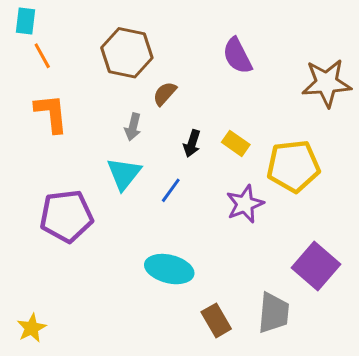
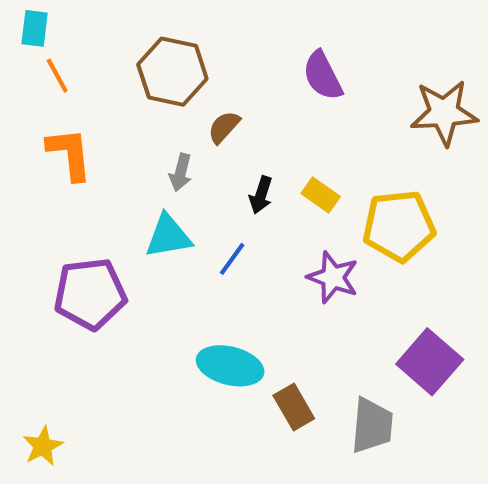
cyan triangle: (124, 174) -> (168, 236), turned 42
purple star: (245, 204) -> (333, 277), turned -30
brown rectangle: (216, 320) -> (294, 407), moved

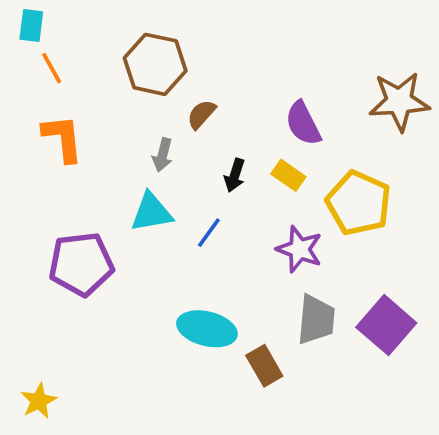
purple semicircle: (323, 76) -> (303, 124), moved
yellow pentagon: (399, 226) -> (359, 203), turned 30
gray trapezoid: (372, 426) -> (316, 320), moved

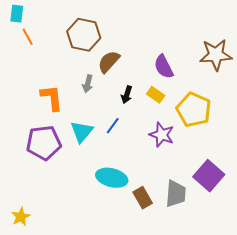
brown semicircle: (201, 114) -> (109, 62), size x1.4
orange L-shape: (63, 138) -> (52, 98), moved
cyan triangle: (151, 212) -> (82, 132), moved, turned -40
gray trapezoid: (316, 320) -> (176, 194), moved

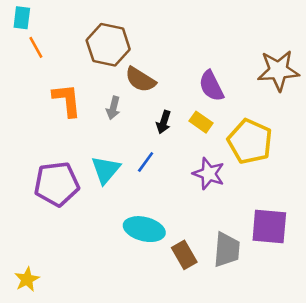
brown semicircle: (109, 62) -> (140, 80), turned -100
orange L-shape: (52, 98) -> (67, 100), moved
purple square: (209, 176) -> (269, 226), turned -36

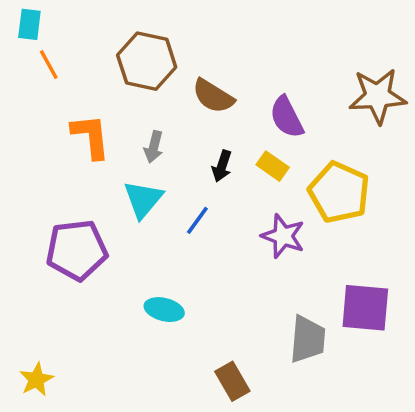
brown semicircle: (140, 80) -> (213, 96), moved
cyan triangle: (106, 170) -> (143, 199), moved
cyan ellipse: (144, 229) -> (164, 310), moved, size x0.7
brown rectangle: (184, 255) -> (232, 381), moved

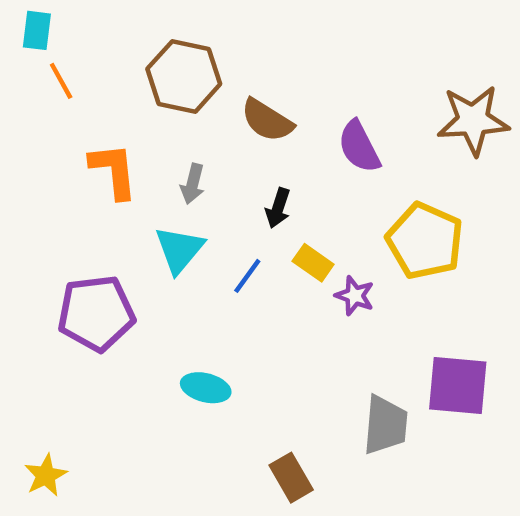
yellow rectangle: (273, 166) -> (313, 263), moved
purple star: (283, 236) -> (355, 296), size x0.7

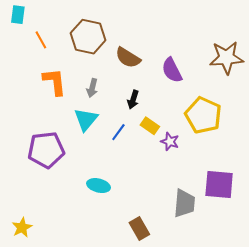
orange line: (61, 81) -> (41, 40), moved

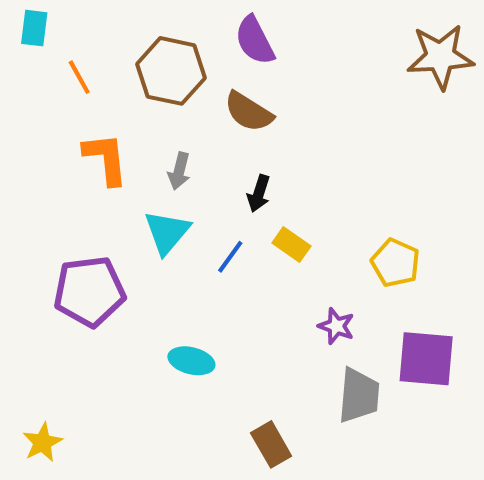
brown star: (226, 58) -> (440, 57), moved
purple semicircle: (172, 70) -> (255, 40), moved
yellow pentagon: (203, 115) -> (396, 263), moved, size x0.7
purple star: (170, 142) -> (336, 326), moved

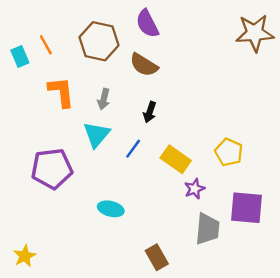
cyan rectangle: (34, 28) -> (20, 57), moved, turned -30
yellow rectangle: (291, 244) -> (176, 159), moved, size x1.4
purple star: (336, 326) -> (195, 189), turned 30

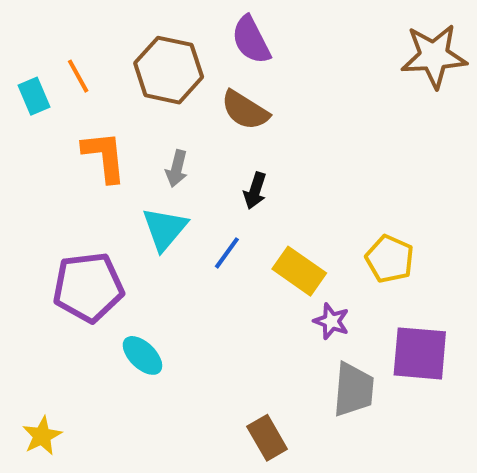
purple star: (195, 189) -> (331, 321), turned -30
cyan ellipse: (111, 209) -> (142, 355), moved, turned 30

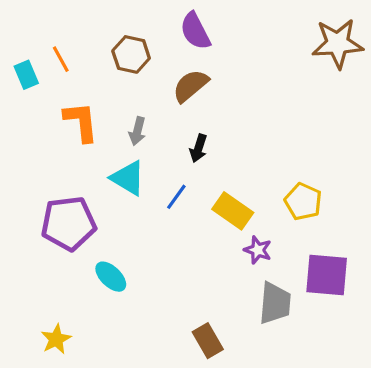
brown hexagon: (169, 70) -> (131, 54), size x0.7
brown semicircle: (245, 110) -> (191, 86), turned 108
cyan triangle: (165, 229) -> (128, 178), turned -39
yellow star: (42, 436) -> (56, 339), moved

